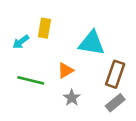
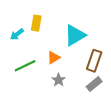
cyan triangle: (92, 43) -> (75, 35), turned -40
green line: (31, 80) -> (25, 66), turned -40

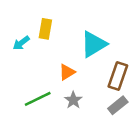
green line: (25, 66) -> (38, 99), moved

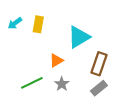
cyan arrow: (21, 43) -> (15, 23), moved

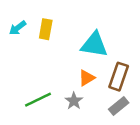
cyan triangle: (79, 37) -> (94, 45), turned 40
orange triangle: (56, 61) -> (87, 78), moved

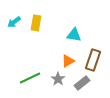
cyan triangle: (94, 45) -> (74, 35), size x0.7
gray rectangle: (119, 106) -> (82, 83), moved

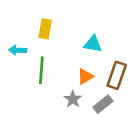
cyan arrow: (14, 22) -> (18, 50), moved, turned 40
green line: (30, 78) -> (41, 70), moved, turned -60

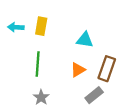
cyan arrow: (18, 50) -> (16, 27), moved
gray star: (73, 99) -> (41, 97), moved

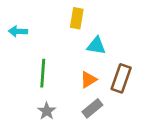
yellow rectangle: (41, 26) -> (77, 18), moved
gray rectangle: (94, 95) -> (92, 108), moved

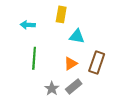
cyan arrow: (18, 31) -> (28, 25), moved
gray star: (47, 111) -> (52, 89), moved

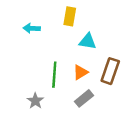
green line: (34, 58) -> (54, 75), moved
gray star: (52, 89) -> (35, 101), moved

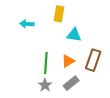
gray star: (35, 101) -> (45, 85), moved

